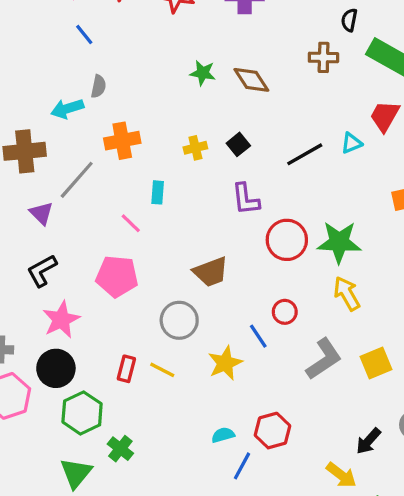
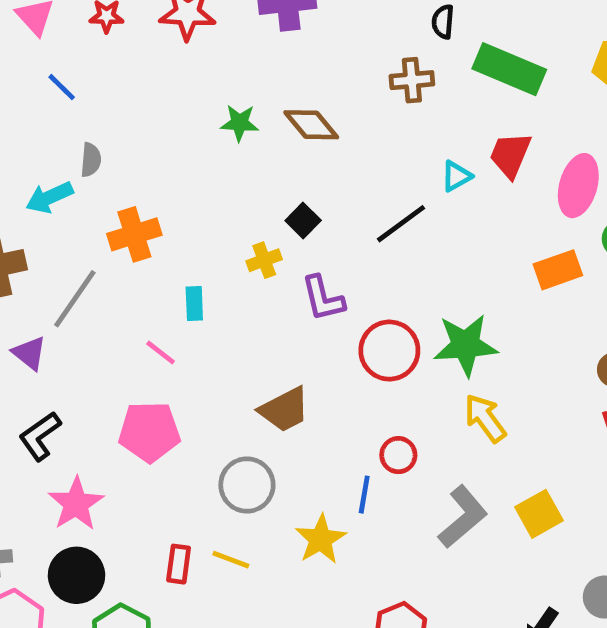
cyan triangle: (351, 143) -> (456, 176), moved
yellow cross: (195, 148) -> (264, 260), moved
blue line: (258, 336) -> (364, 495), turned 50

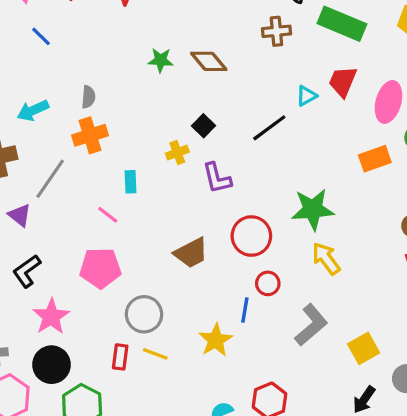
gray semicircle: (91, 160) -> (88, 97), moved
red circle: (389, 351) -> (251, 236), moved
gray circle: (247, 485) -> (144, 314), moved
yellow square: (539, 514) -> (364, 348), moved

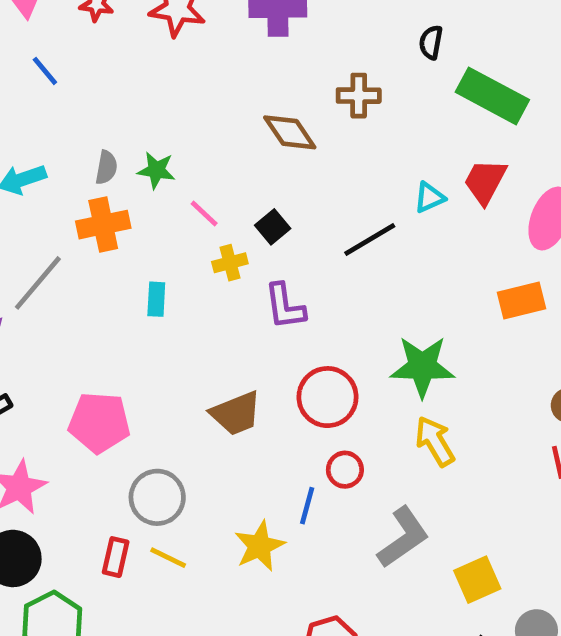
brown cross: (276, 31) -> (359, 96), moved
green star: (161, 60) -> (156, 170), moved
pink line: (108, 215) -> (204, 213), moved

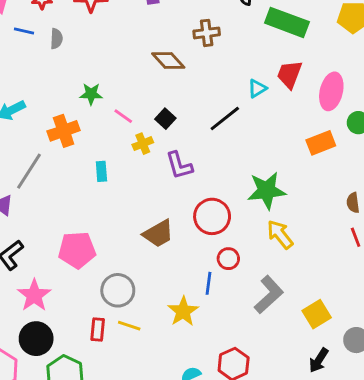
blue line: (45, 71) -> (24, 31), moved, turned -30
gray semicircle: (106, 167) -> (56, 39), moved

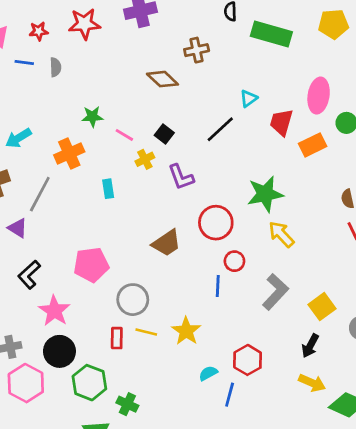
red trapezoid: (289, 74) -> (281, 122), moved
yellow star: (183, 311) -> (186, 331), moved
black arrow: (319, 360) -> (310, 346), moved

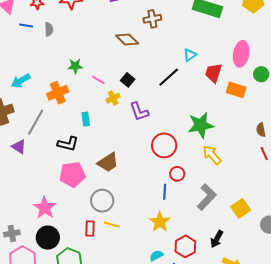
orange rectangle: (313, 145) -> (236, 90), turned 42
brown trapezoid: (167, 243) -> (108, 162), moved
black L-shape: (29, 275) -> (68, 144), moved, turned -125
yellow star: (186, 331) -> (160, 222), moved
black arrow: (310, 346) -> (217, 239), moved

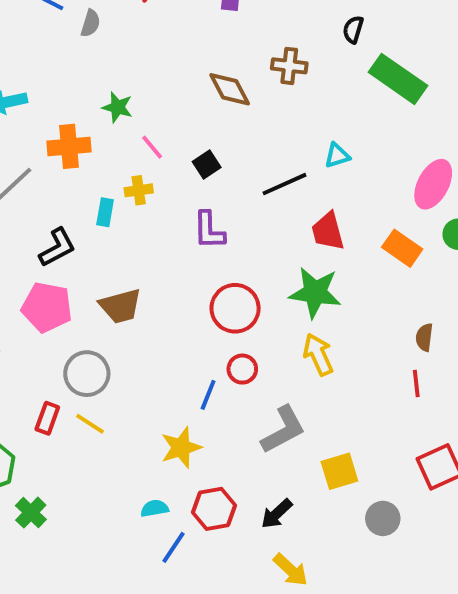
red trapezoid: (214, 73) -> (328, 231), moved, turned -50
yellow cross: (113, 98) -> (139, 190), moved
black L-shape: (68, 144) -> (57, 248), turned -60

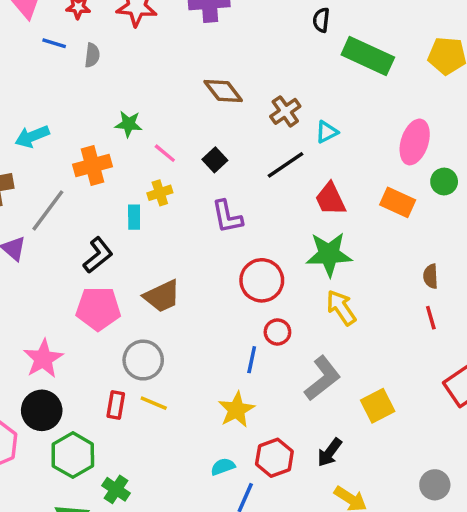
brown cross: (289, 66) -> (285, 111), moved, turned -32
gray circle: (383, 518) -> (435, 485), moved

